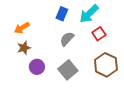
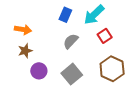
orange arrow: (22, 28) -> (23, 30), turned -140

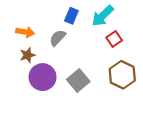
gray semicircle: (71, 41) -> (58, 38), moved
purple circle: (39, 71) -> (43, 77), size x1.5

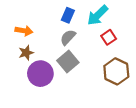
gray semicircle: (58, 38) -> (68, 37), moved
gray square: (78, 81) -> (68, 61), moved

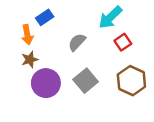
blue rectangle: (68, 15) -> (45, 17), moved, turned 32
orange arrow: (24, 31) -> (27, 35), turned 70
gray square: (68, 61) -> (86, 81), moved

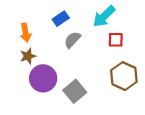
blue rectangle: (45, 17) -> (61, 19), moved
red square: (123, 42) -> (116, 40), turned 35
gray square: (86, 81) -> (75, 91), moved

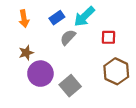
cyan arrow: (104, 16) -> (84, 16), moved
orange arrow: (26, 33) -> (24, 19), moved

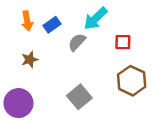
blue rectangle: (57, 18) -> (52, 25), moved
purple circle: (40, 74) -> (18, 103), moved

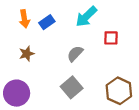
gray semicircle: (77, 42) -> (75, 54), moved
brown hexagon: (132, 81) -> (119, 91), moved

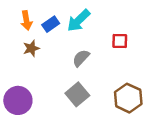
cyan arrow: (86, 17) -> (79, 21), moved
brown star: (27, 54) -> (31, 48), moved

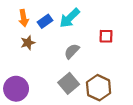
brown hexagon: (128, 98) -> (99, 88), moved

